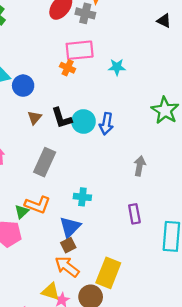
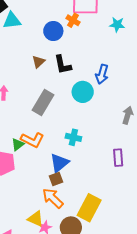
blue circle: (23, 86) -> (53, 31), moved
cyan circle: (83, 121) -> (83, 92), moved

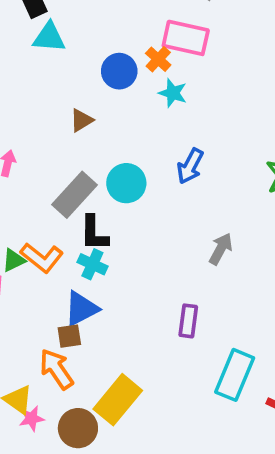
cyan star: (117, 25) -> (173, 93), moved
black L-shape: (63, 65) -> (94, 233), moved
cyan circle: (83, 92) -> (126, 183), moved
cyan cross: (73, 137) -> (92, 264), moved

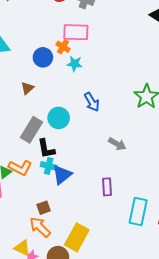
blue arrow: (190, 166) -> (92, 102), turned -48
gray arrow: (221, 249) -> (117, 144), turned 102
blue triangle: (81, 309) -> (62, 175), moved

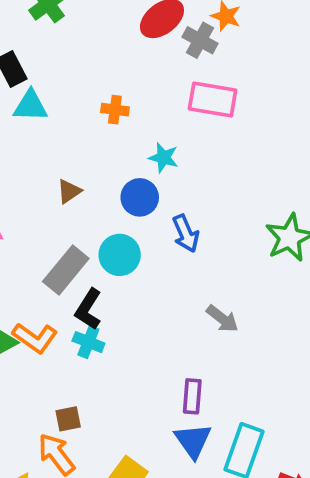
pink rectangle: (76, 32) -> (213, 100), moved
orange cross: (63, 47) -> (115, 110), moved, turned -32
blue circle: (43, 57) -> (140, 197), moved
black L-shape: (46, 149) -> (88, 309), turned 35
blue triangle: (62, 175) -> (193, 441), moved, turned -35

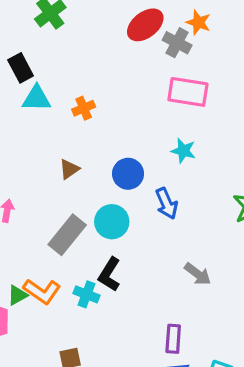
orange cross: (115, 110) -> (84, 108), moved, turned -30
cyan star: (163, 158) -> (183, 151), moved
black L-shape: (88, 309) -> (109, 274), moved

